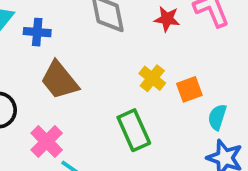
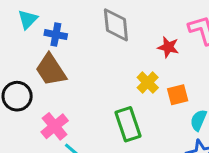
red star: (167, 19) -> (168, 47), moved
brown trapezoid: (60, 80) -> (51, 70), moved

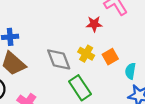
gray diamond: (116, 25) -> (59, 59), moved

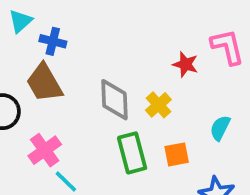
orange square: (110, 57) -> (177, 154), moved
cyan semicircle: (130, 71) -> (220, 128), moved

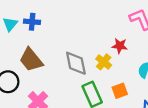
blue cross: (53, 41) -> (32, 22), moved
red star: (185, 64) -> (120, 46), moved

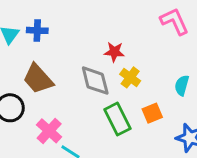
red star: (120, 46) -> (114, 52), moved

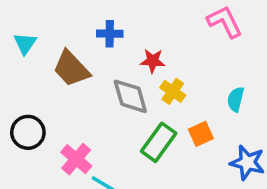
blue cross: (37, 30) -> (110, 34), moved
brown trapezoid: (38, 79) -> (71, 69), moved
green rectangle: (117, 119) -> (159, 142), turned 64

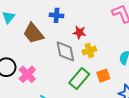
yellow cross: (173, 91) -> (89, 51), turned 32
pink cross: (76, 159) -> (27, 74), moved

